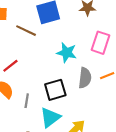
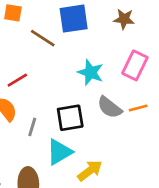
gray semicircle: (85, 78) -> (110, 107), turned 114

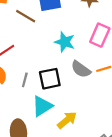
gray line: (32, 127) -> (25, 80), moved

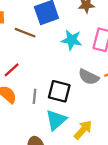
cyan star: (65, 42) -> (72, 40), moved
black square: (50, 79) -> (59, 91), turned 35

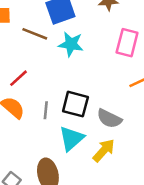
cyan star: (72, 40) -> (71, 44), moved
gray semicircle: (89, 77) -> (109, 119), moved

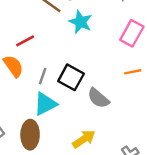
cyan triangle: (71, 138) -> (45, 104), moved
yellow arrow: (104, 150) -> (84, 139), moved

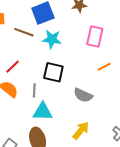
black square: (71, 77) -> (53, 72), moved
cyan triangle: (45, 104) -> (43, 112), turned 45

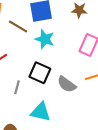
gray semicircle: (83, 95) -> (67, 84), moved
cyan triangle: (43, 112) -> (41, 112), moved

